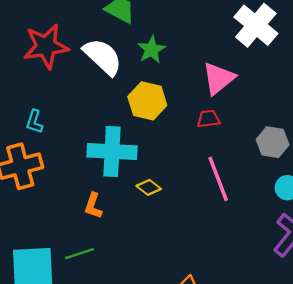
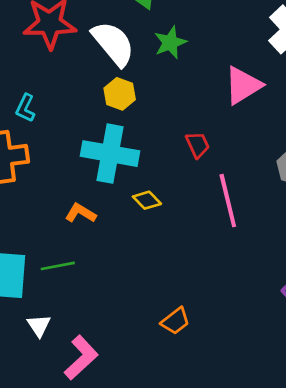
yellow hexagon: (147, 101) -> (120, 94), moved, size x0.7
red trapezoid: (208, 119) -> (198, 145), moved, turned 65
orange L-shape: (93, 206) -> (81, 213), turned 95

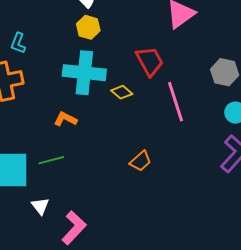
red trapezoid: (198, 145) -> (150, 61), size x1.5
yellow diamond: (147, 200) -> (122, 92), moved
orange trapezoid: (175, 321) -> (140, 161), moved

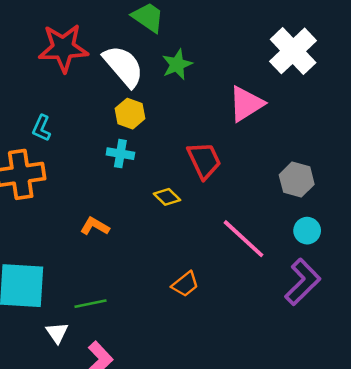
cyan cross: (84, 73) -> (120, 154), moved, size x0.5
pink line: (176, 102) -> (244, 239), moved, turned -33
green line: (51, 160) -> (90, 304), moved

